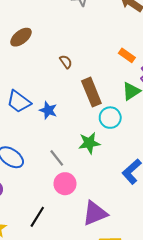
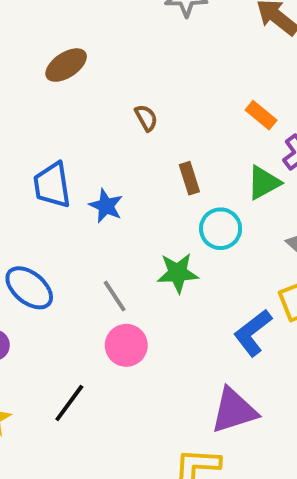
brown rectangle: (91, 92) -> (189, 178), size x0.6
blue trapezoid: (19, 102) -> (52, 185), turned 40
purple triangle: (95, 213) -> (234, 410), moved

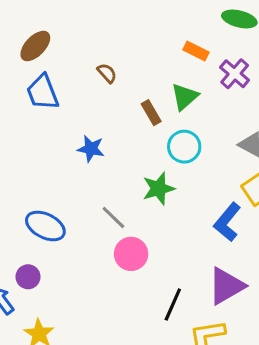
green triangle: (264, 183) -> (185, 97), moved
blue trapezoid: (52, 185) -> (43, 92), moved
black line: (69, 403) -> (173, 304), moved

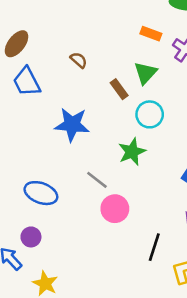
blue star: (91, 149) -> (72, 125), size x1.5

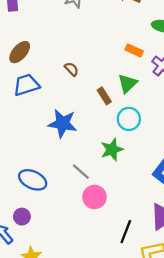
blue trapezoid: (27, 82) -> (26, 85), turned 96

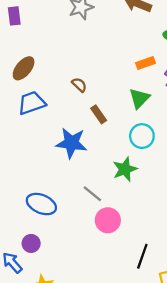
orange rectangle: (134, 50) -> (145, 63), turned -42
brown rectangle: (104, 96) -> (99, 114), moved

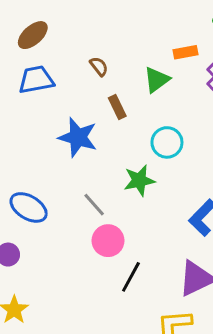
green triangle: (139, 98) -> (157, 80), moved
black line: (142, 256) -> (131, 277), moved

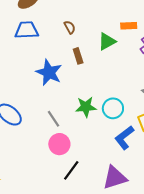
cyan circle: (167, 142) -> (113, 108), moved

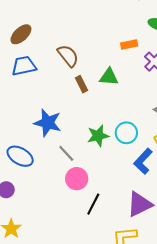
brown semicircle: (70, 27) -> (68, 56), size x1.6
green triangle: (107, 41) -> (109, 77), moved, turned 42
blue star: (49, 72) -> (48, 123), moved

